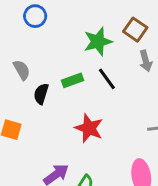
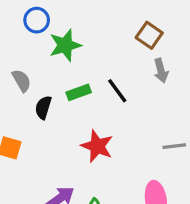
green star: (98, 41) -> (65, 45), moved

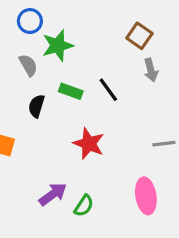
gray semicircle: (22, 81) -> (28, 65), moved
green rectangle: (79, 92) -> (71, 91), turned 40

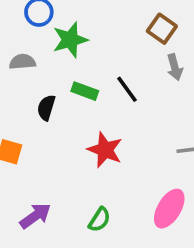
gray semicircle: (28, 65) -> (22, 62), moved, turned -65
purple arrow: (53, 194) -> (35, 216), moved
pink ellipse: (146, 196) -> (169, 209), turned 40

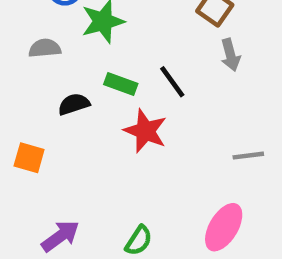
black semicircle: (46, 108) -> (74, 104), turned 55
red star: (105, 150) -> (145, 131), moved

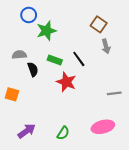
gray semicircle: (45, 48) -> (19, 55), moved
black semicircle: (74, 104) -> (33, 69), turned 88
pink ellipse: (224, 227) -> (103, 127), turned 45

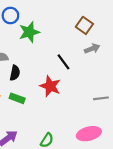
gray arrow: (106, 46) -> (92, 49), turned -96
green rectangle: (55, 60) -> (17, 98), moved
black semicircle: (33, 69) -> (15, 73), turned 32

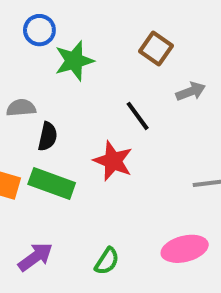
brown square: (84, 25) -> (156, 49), moved
green rectangle: (17, 98) -> (52, 183), size x1.5

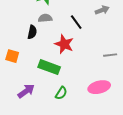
gray semicircle: (21, 108) -> (45, 18), moved
green rectangle: (52, 183) -> (49, 67), moved

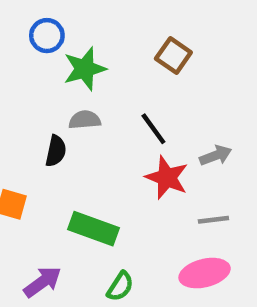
gray arrow: (102, 10) -> (216, 155), moved
red star: (64, 44) -> (167, 178), moved
gray line: (110, 55) -> (213, 220), moved

